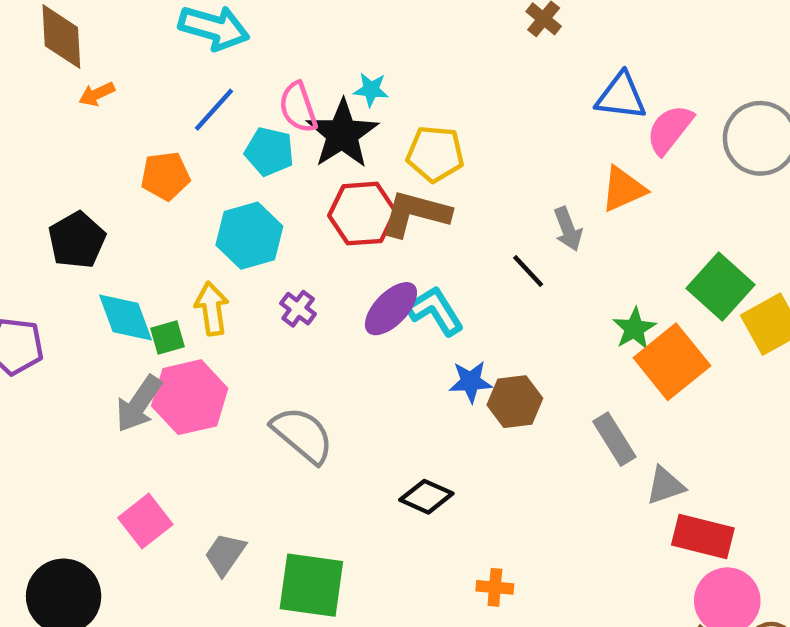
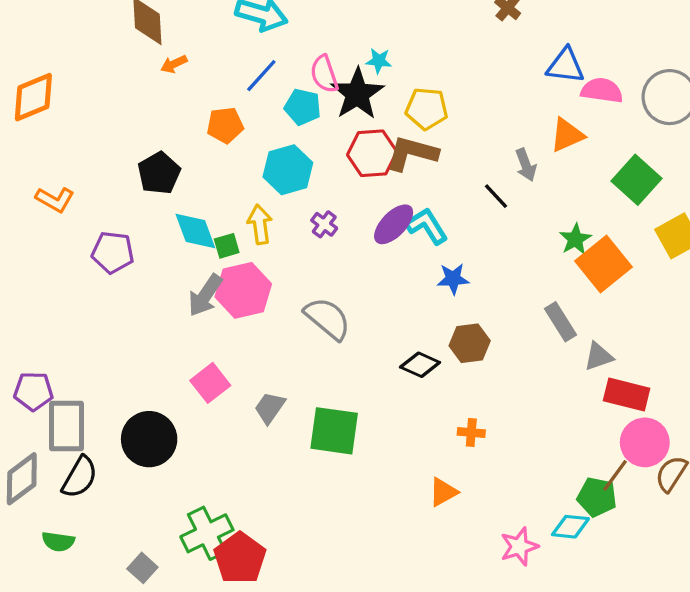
pink semicircle: (670, 129) -> (602, 90), turned 60
green square: (721, 287) -> (636, 180), moved
brown hexagon: (515, 402) -> (470, 343), moved

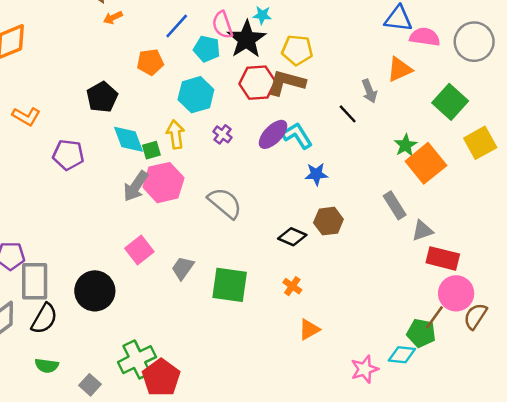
orange cross: (471, 432) -> (292, 286), moved, turned 30
green semicircle: (58, 542) -> (47, 366), moved

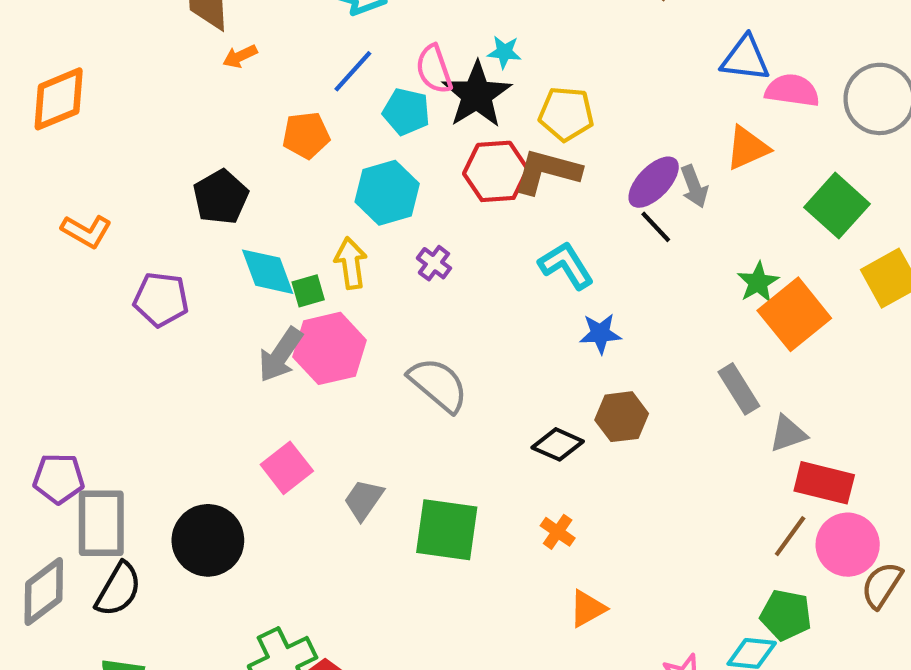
purple ellipse: (273, 134) -> (654, 182), moved
brown line: (434, 317) -> (790, 536), moved

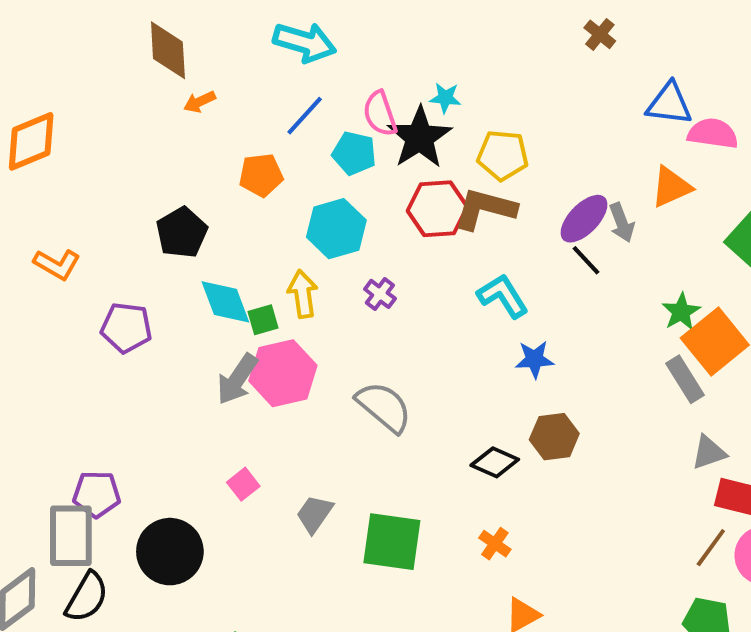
gray rectangle: (739, 389) -> (685, 379), moved
pink square: (287, 468) -> (243, 484), size x0.7
purple pentagon: (59, 479) -> (97, 494), moved

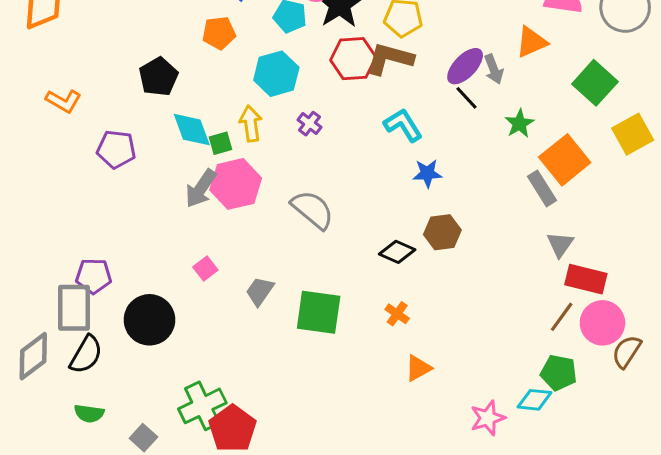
green star: (681, 312) -> (519, 124), moved
gray triangle: (709, 452) -> (560, 244), turned -36

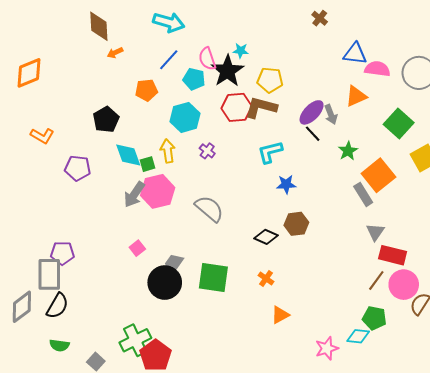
cyan L-shape: (403, 125) -> (270, 152), turned -72
black circle: (149, 320) -> (165, 283), moved

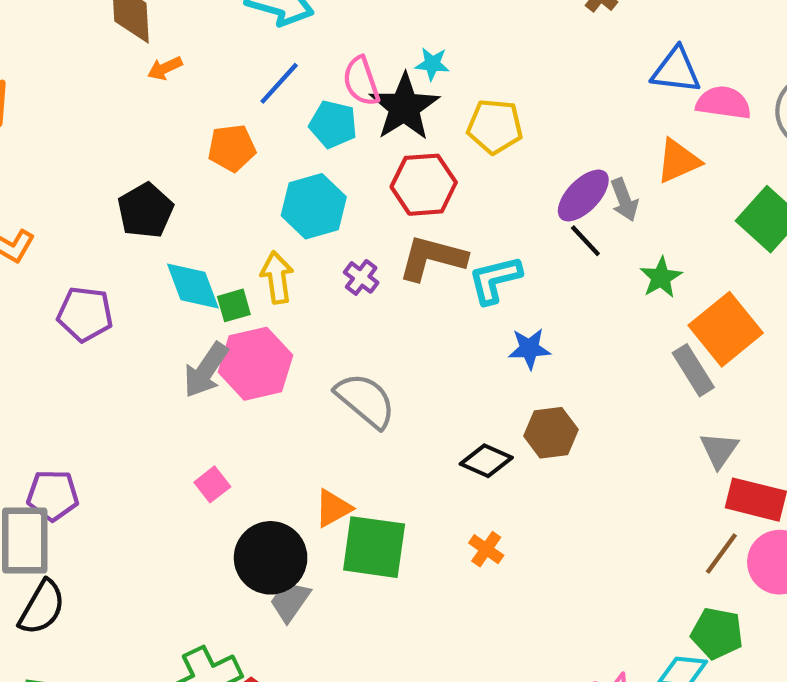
brown L-shape: (261, 107) -> (432, 258), moved
gray trapezoid: (174, 263) -> (290, 601), moved
orange triangle: (280, 315) -> (333, 508), moved

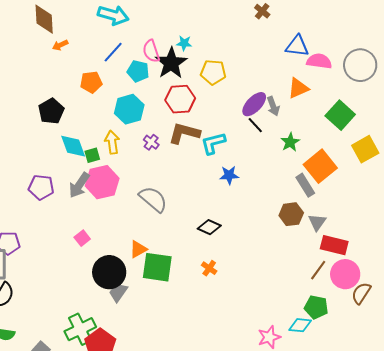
purple pentagon: (85, 314) -> (41, 187), moved
brown hexagon: (551, 433) -> (291, 214), moved

